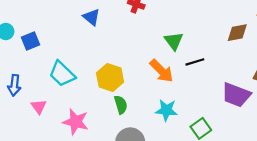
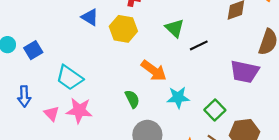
orange arrow: (161, 71) -> (154, 71), moved
yellow hexagon: (110, 78) -> (123, 29), moved
pink star: (76, 122) -> (79, 111), moved

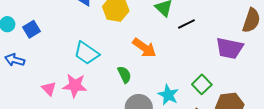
cyan trapezoid: (70, 78) -> (87, 53), moved
blue arrow: (24, 96) -> (15, 60), moved, turned 108
cyan star: (178, 97) -> (168, 95), moved, turned 30

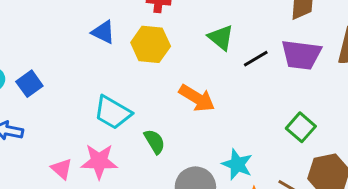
purple trapezoid: (229, 48) -> (301, 55), moved
green semicircle: (124, 75) -> (155, 142), moved
green square: (202, 84) -> (301, 127), moved

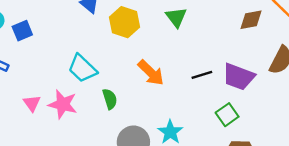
green triangle: (221, 38) -> (176, 17), moved
purple trapezoid: (301, 55) -> (239, 77), moved
black line: (256, 59) -> (202, 75), moved

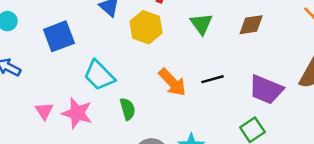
brown diamond: (251, 20) -> (251, 25), moved
blue square: (22, 31) -> (59, 36), moved, size x1.4
black line: (202, 75) -> (213, 79), moved

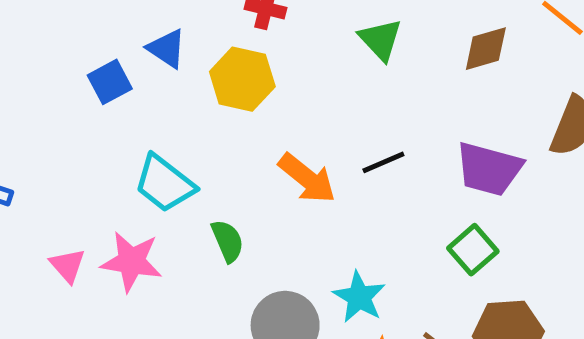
green triangle: (201, 24) -> (380, 40), moved
brown diamond: (251, 25) -> (486, 49), moved
blue square: (59, 36) -> (110, 82), moved, size x0.7

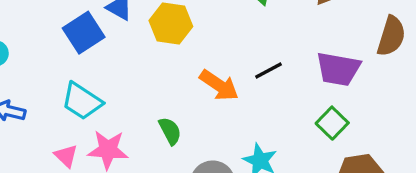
blue square: (110, 82) -> (84, 33), size x1.4
cyan trapezoid: (165, 183) -> (82, 101), moved

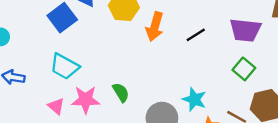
orange arrow: (219, 85) -> (155, 27), moved, turned 76
green semicircle: (170, 131) -> (121, 92), moved

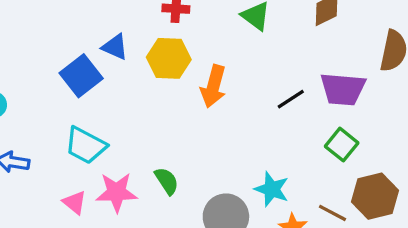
black line: (196, 35) -> (291, 99), moved

